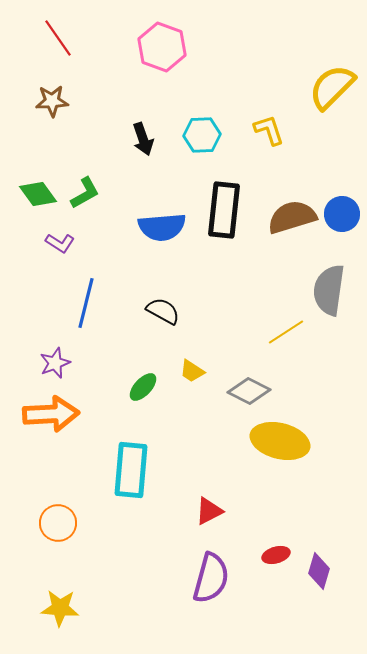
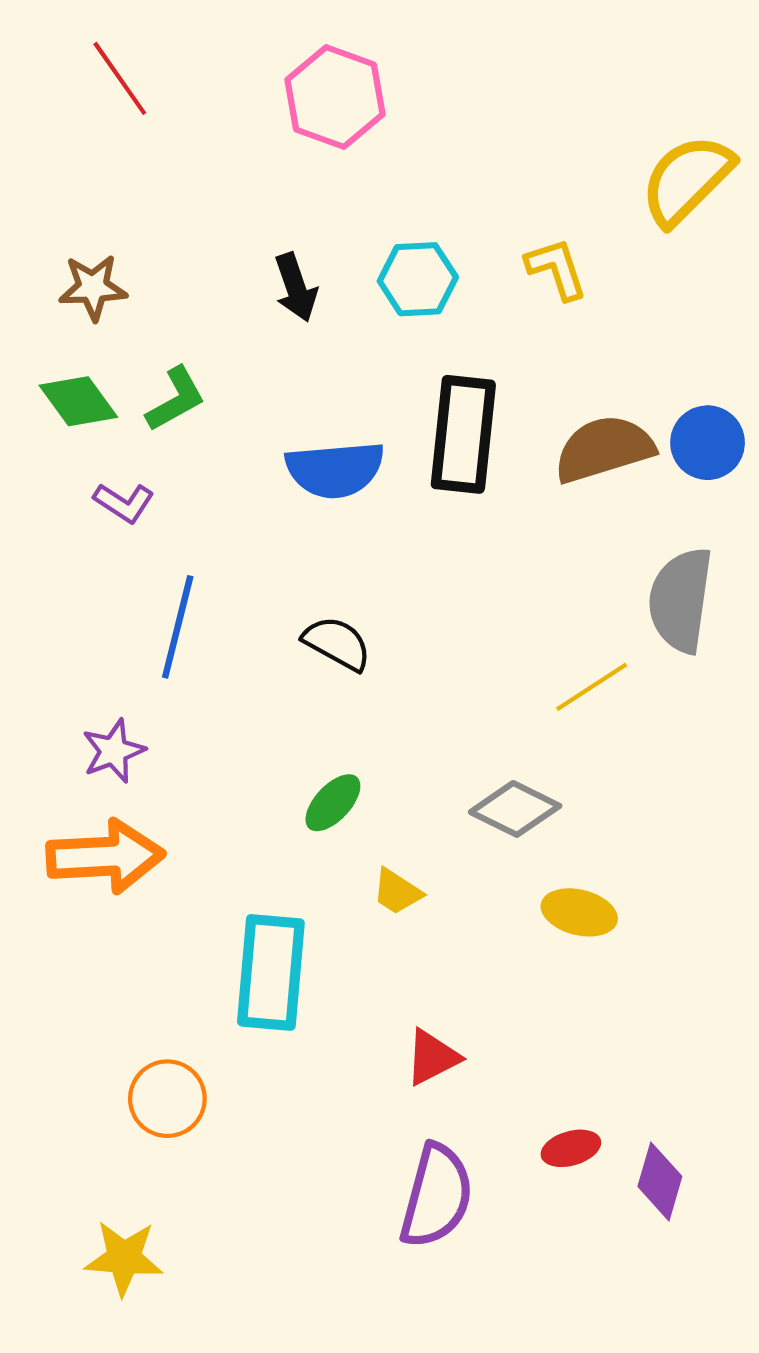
brown star: (52, 101) -> (93, 287), moved
yellow trapezoid: (192, 371) -> (397, 892), moved
green ellipse: (143, 387) -> (333, 803), moved
yellow ellipse: (280, 441) -> (579, 912), size x0.6
orange circle: (58, 523) -> (167, 1099), moved

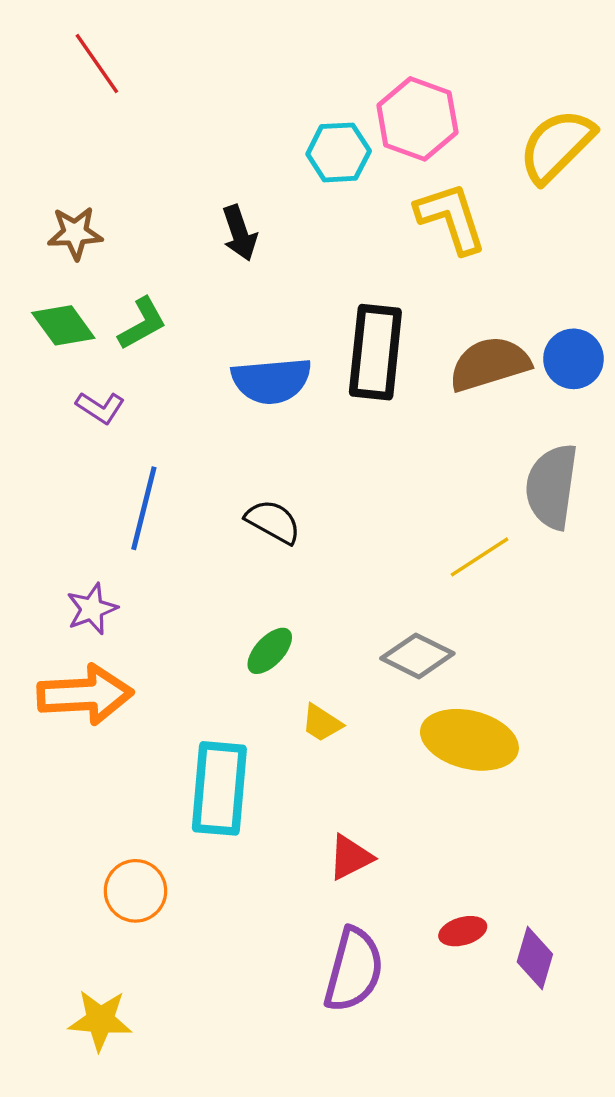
pink hexagon: (335, 97) -> (417, 119), moved
yellow L-shape: (556, 269) -> (451, 218), size x1.4
cyan hexagon: (418, 279) -> (339, 152), moved
yellow ellipse: (579, 912) -> (469, 740), size x1.6

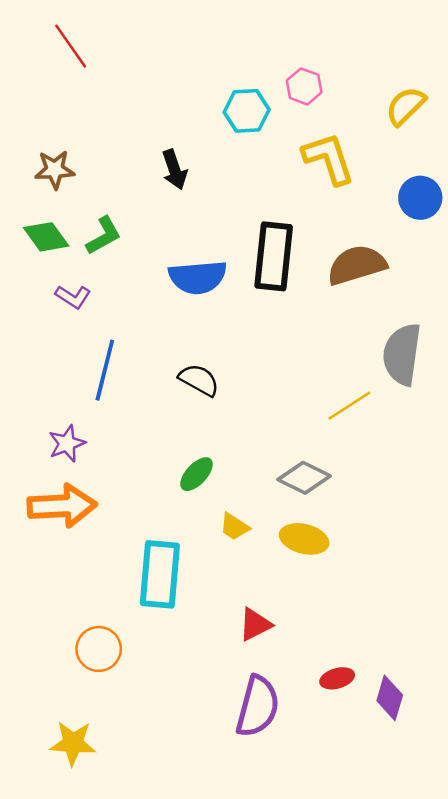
pink hexagon: (417, 119) -> (304, 86), size x0.6
yellow semicircle: (557, 146) -> (406, 106), size x0.7
blue circle: (573, 359) -> (420, 198), moved
yellow ellipse: (469, 740) -> (304, 539), moved, size x0.7

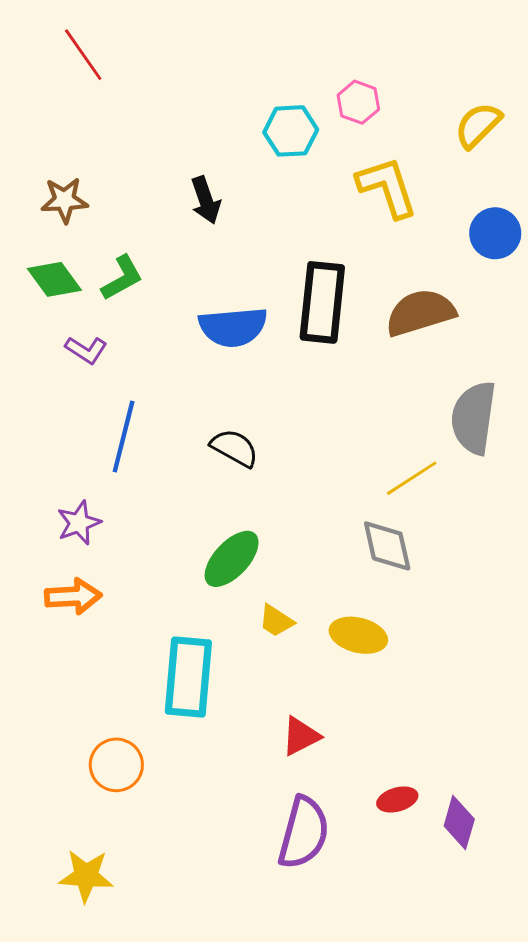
green ellipse: (196, 474) -> (232, 559), size x1.4
gray diamond: (304, 478) -> (387, 546), moved, turned 51
orange arrow: (62, 506) -> (73, 596), size x0.7

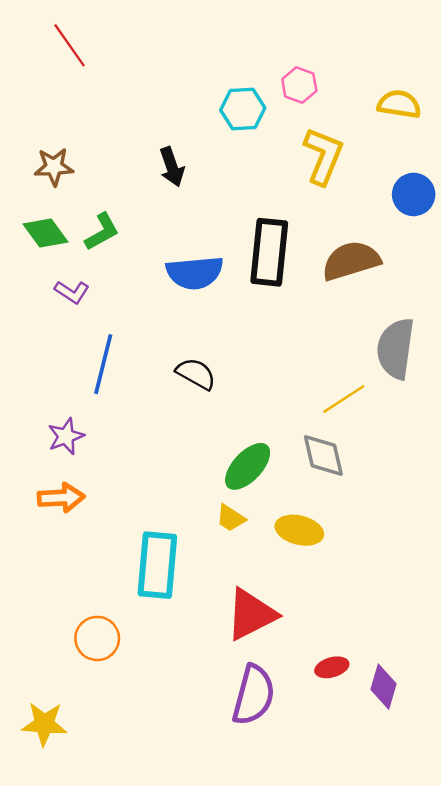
yellow semicircle: (478, 125) -> (399, 104), turned 54
yellow L-shape: (387, 187) -> (323, 156), turned 40
green ellipse: (232, 559) -> (248, 466), moved
red triangle: (301, 736) -> (251, 614), size x1.6
yellow star: (86, 876) -> (44, 724), moved

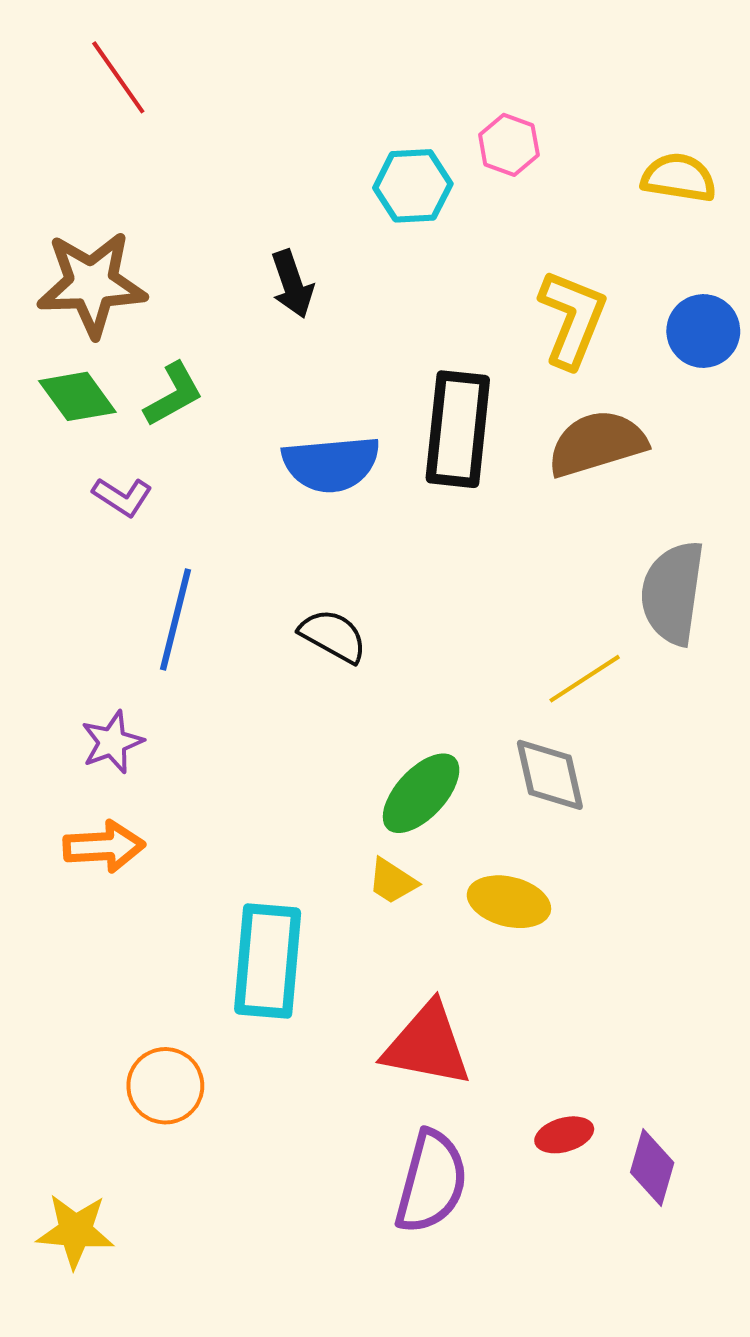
yellow L-shape: (323, 156) -> (572, 319), moved
brown star: (54, 167) -> (92, 284), size x1.6
red triangle: (251, 614) -> (427, 1045), turned 38

